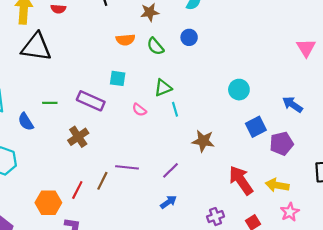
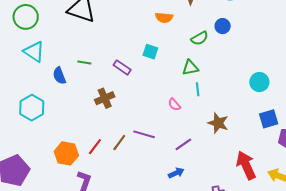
green semicircle: (155, 46) -> (200, 38), moved, turned -90
purple rectangle: (91, 101) -> (122, 67), size x0.7
pink semicircle: (139, 110) -> (174, 105), moved

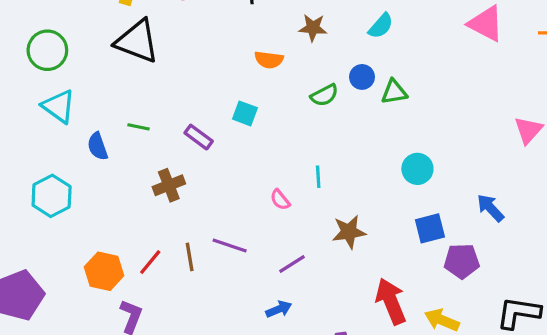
green triangle: (190, 68) -> (394, 92), moved
brown star: (218, 123) -> (349, 232), turned -30
brown line: (119, 142) -> (190, 257), turned -48

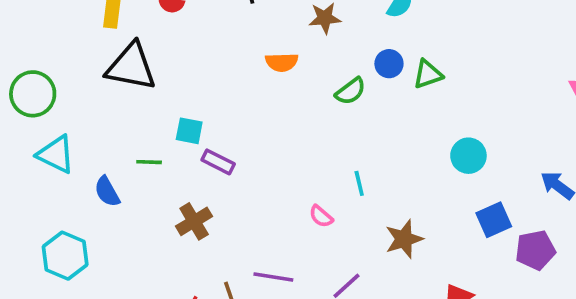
cyan square: (245, 113) -> (189, 131), moved

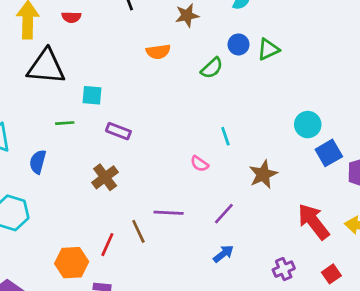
cyan square: (189, 131) -> (92, 95), moved
cyan circle: (468, 156) -> (308, 125), moved
green line: (149, 162) -> (65, 123), moved
blue semicircle: (107, 192) -> (38, 162), turned 50

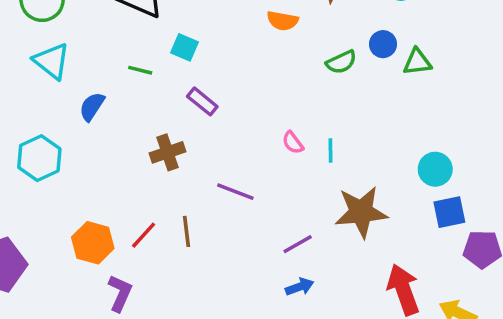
pink semicircle: (199, 164) -> (293, 143), moved
brown star: (263, 174) -> (361, 212), size x1.4
purple line: (169, 213) -> (235, 192), moved
blue arrow: (223, 254) -> (300, 287), moved

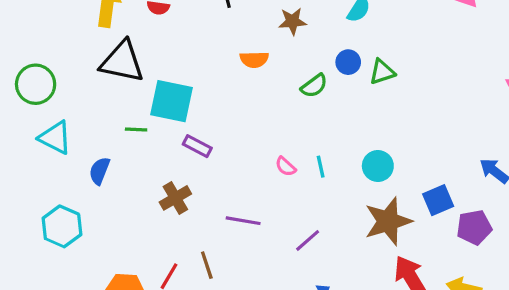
cyan square: (185, 47) -> (172, 101), size x1.8
cyan circle: (435, 169) -> (378, 166), moved
brown star: (361, 212) -> (388, 221), moved
purple line: (298, 244) -> (308, 240), moved

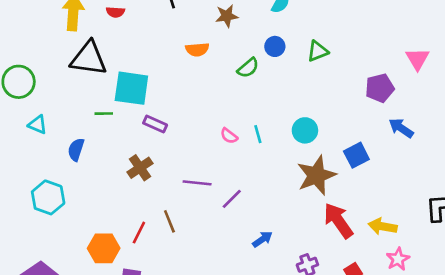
green triangle: (382, 72) -> (318, 51), moved
cyan triangle: (55, 138) -> (38, 125), size x0.7
purple pentagon: (474, 227) -> (380, 88), moved
purple line: (308, 240) -> (232, 199), moved

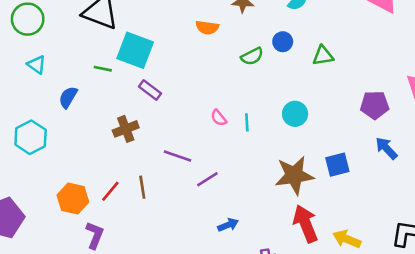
cyan circle: (305, 130) -> (295, 114), moved

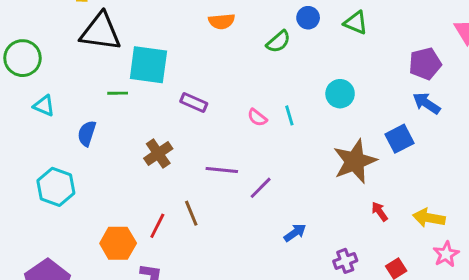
green triangle: (323, 56) -> (356, 23), turned 45
purple rectangle: (150, 90) -> (194, 102), moved
blue arrow: (386, 148) -> (426, 103), moved
red arrow: (305, 224) -> (380, 212), size x0.5

